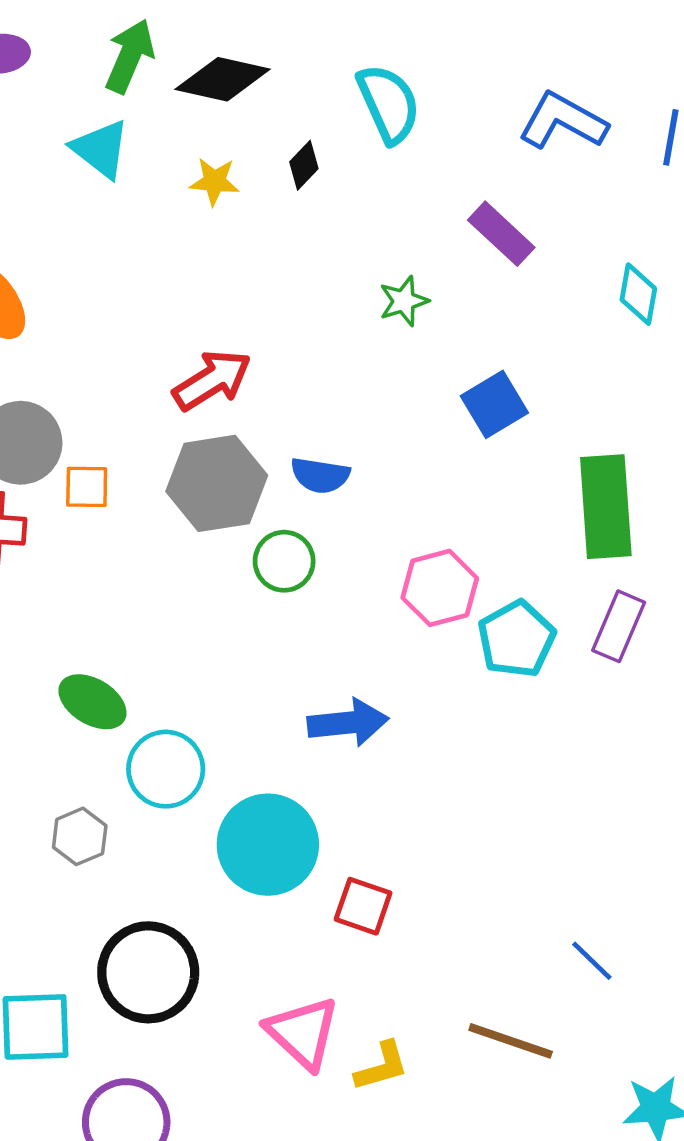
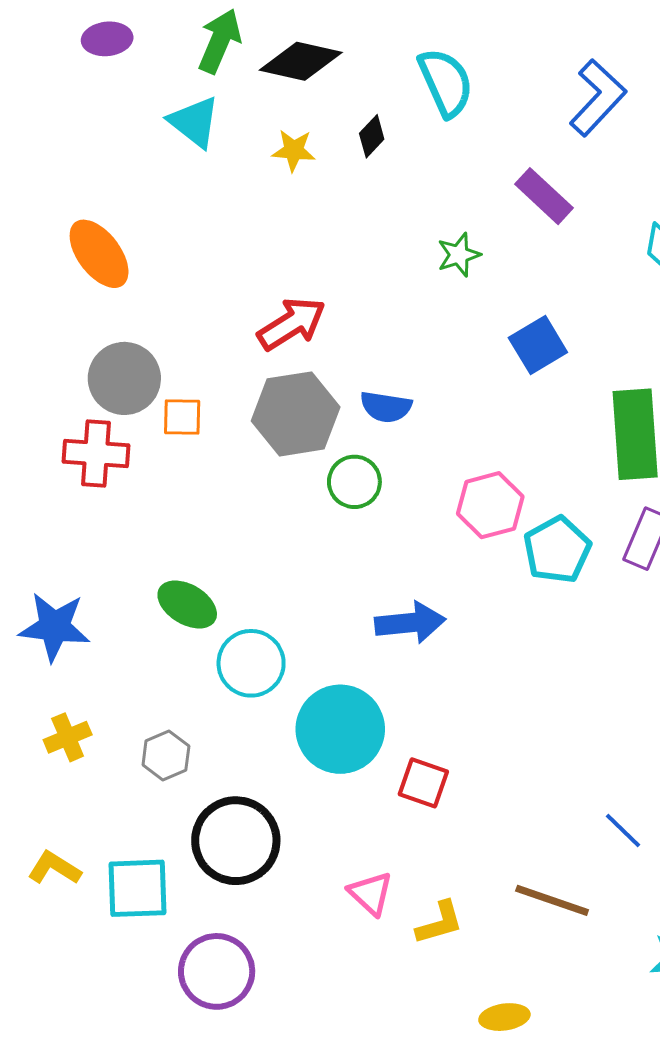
blue L-shape: (563, 121) -> (598, 98), turned 104
gray hexagon: (80, 836) -> (166, 756), moved
pink triangle: (303, 1033) -> (371, 893), size x0.7

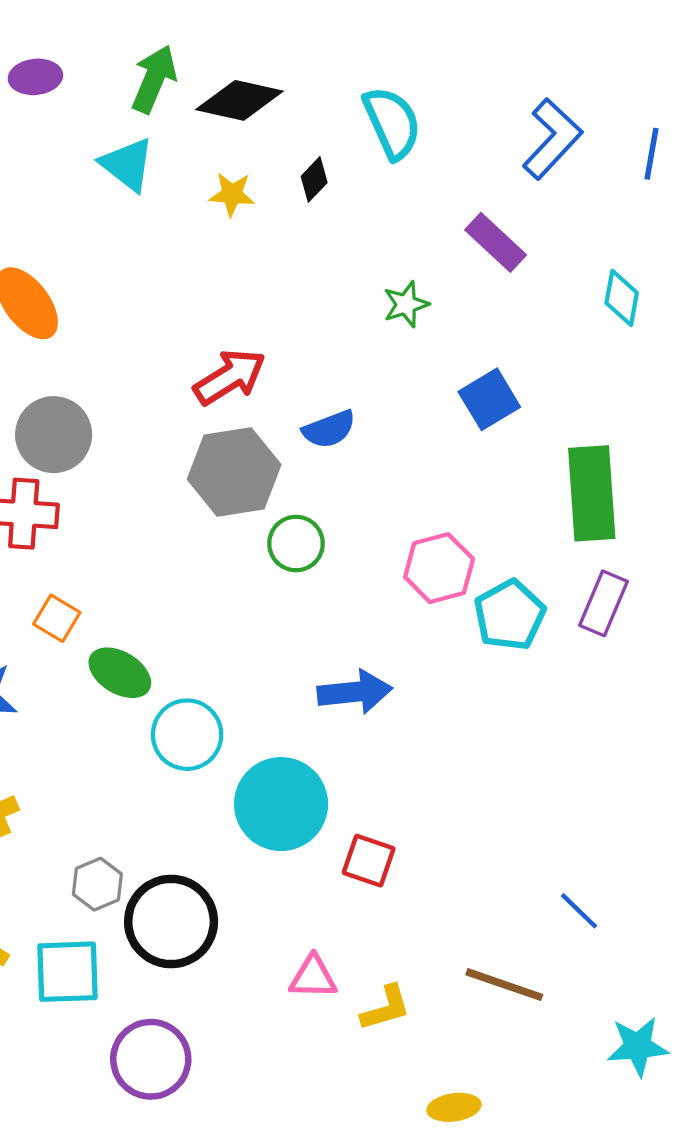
blue semicircle: (386, 407) -> (329, 429), moved, turned -30
orange square: (182, 417) -> (57, 618), moved, turned 30
gray hexagon: (166, 756) -> (97, 884), moved
pink triangle: (371, 893) -> (313, 977), turned -42

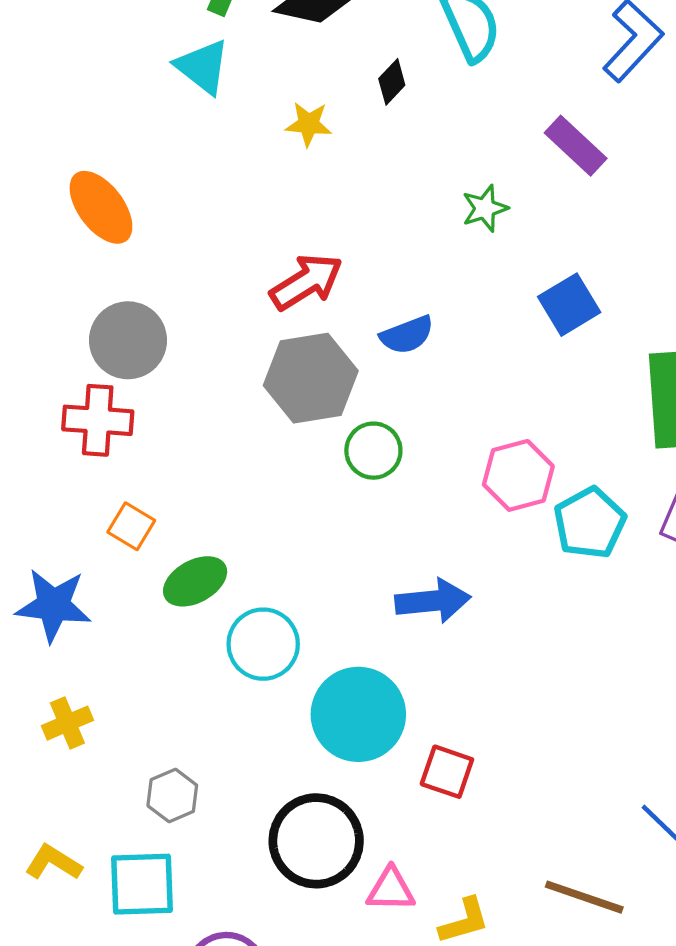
yellow star: (232, 194) -> (309, 124), moved
green ellipse: (120, 673) -> (195, 581), turned -60
black circle: (171, 922) -> (316, 841), moved

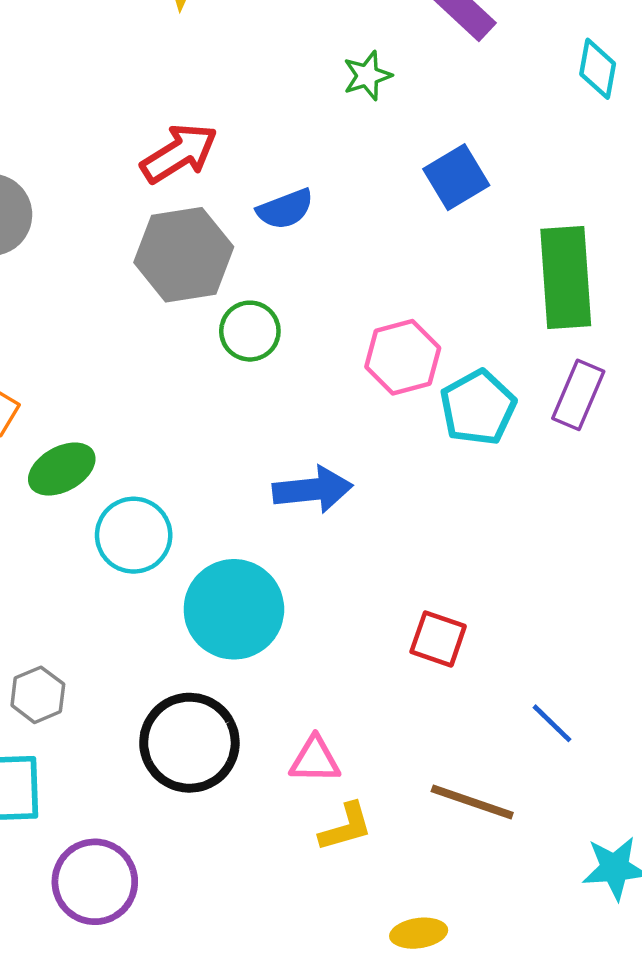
red square: (447, 772) -> (438, 639), moved
pink triangle: (391, 890) -> (315, 760), moved

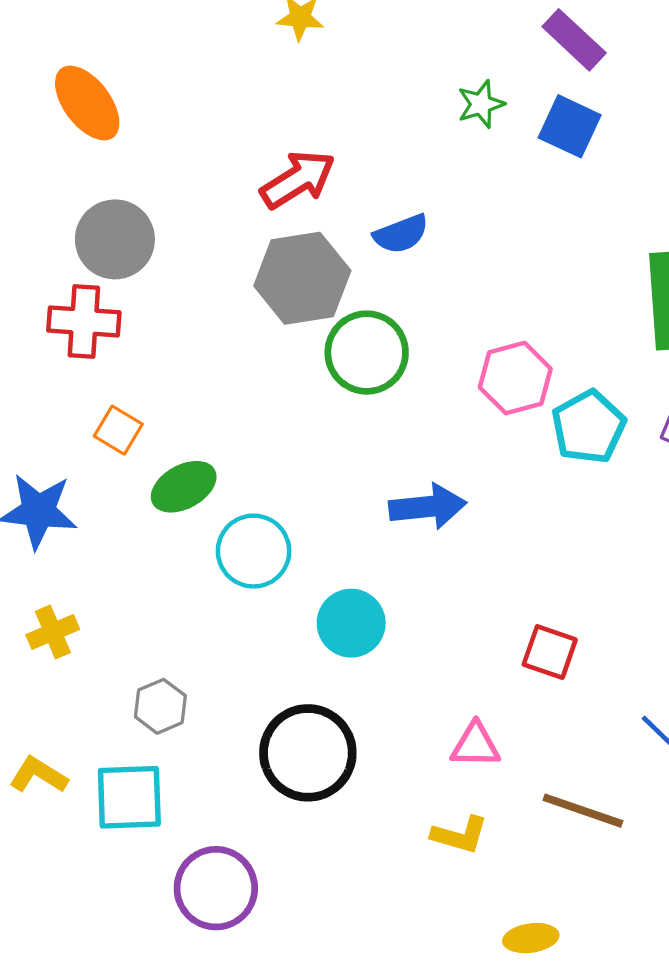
blue square: (456, 177) -> (570, 126), moved, turned -34
green circle: (250, 331) -> (367, 353), size x1.4
cyan circle: (234, 609) -> (351, 623), size x0.7
pink triangle: (315, 760) -> (475, 745), moved
yellow L-shape: (346, 827) -> (460, 835), turned 32

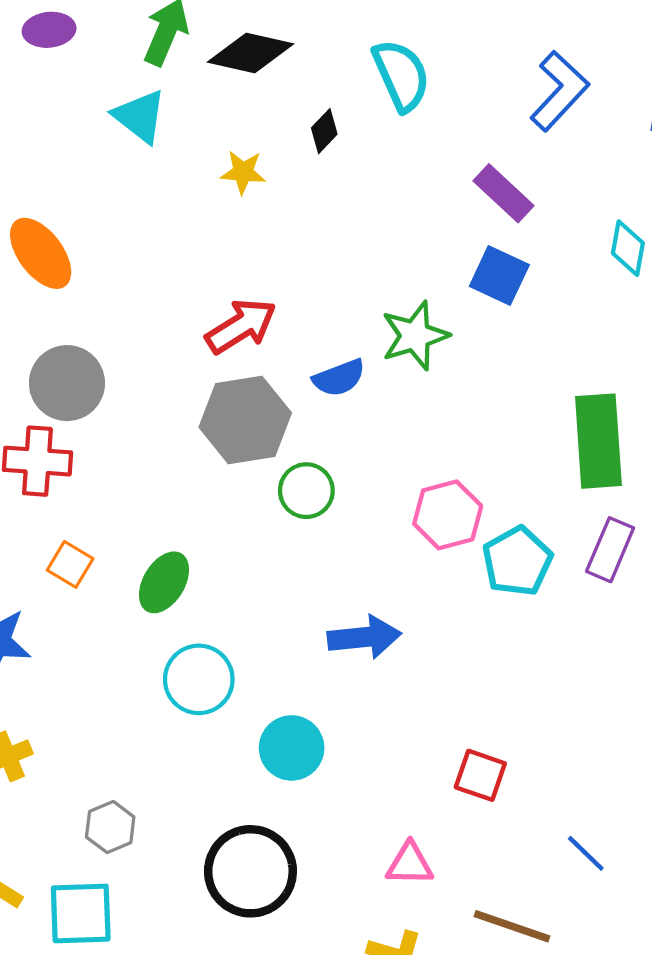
green star: (481, 104) -> (415, 336), moved, size x1.5
green circle: (367, 353) -> (306, 491), size x0.7
green ellipse: (184, 487) -> (164, 582), moved, turned -30

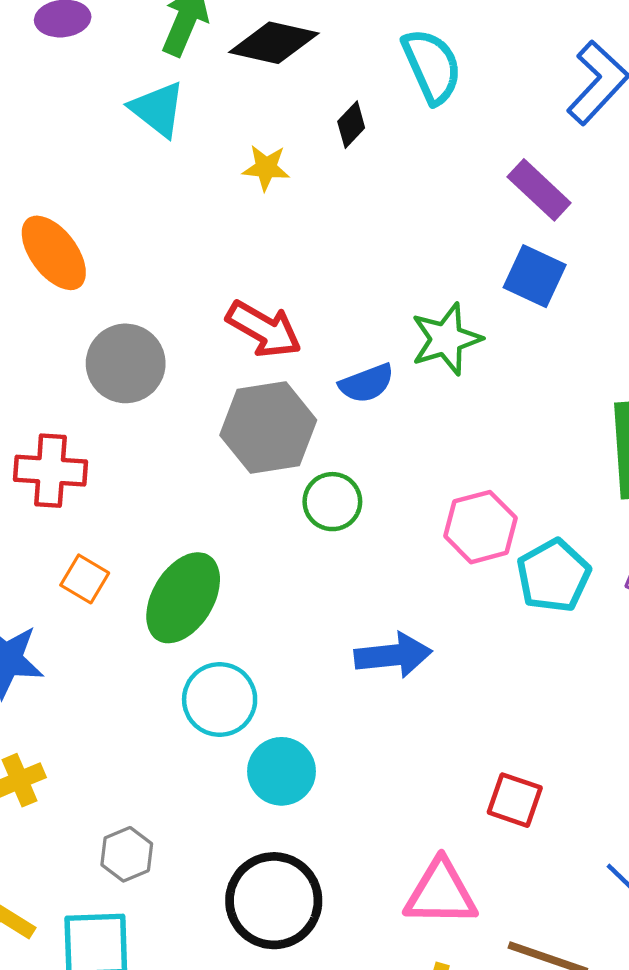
red arrow: (241, 326) -> (264, 329), turned 62
gray circle: (67, 383) -> (126, 363), moved
green ellipse: (164, 582) -> (183, 598), size x1.4
cyan circle: (292, 748) -> (282, 771), moved
pink triangle: (410, 864) -> (441, 893), size x1.5

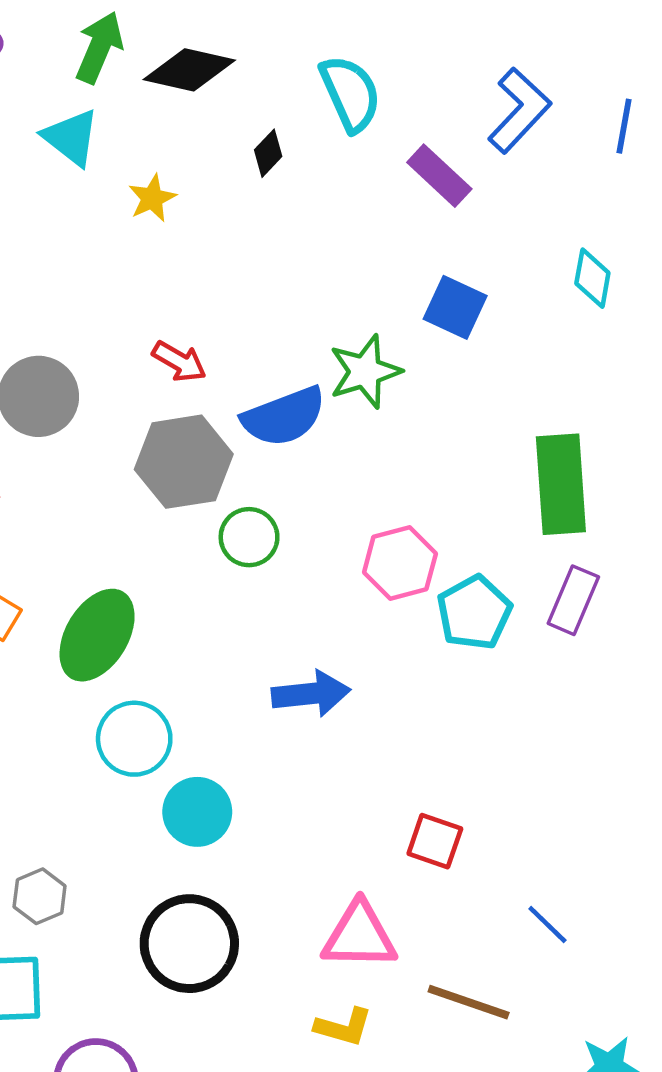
yellow star: (266, 168) -> (152, 198), moved, turned -30
purple rectangle: (539, 190) -> (439, 176), moved
red arrow: (264, 329) -> (179, 361), size x0.7
blue semicircle: (367, 383) -> (284, 417), size x1.5

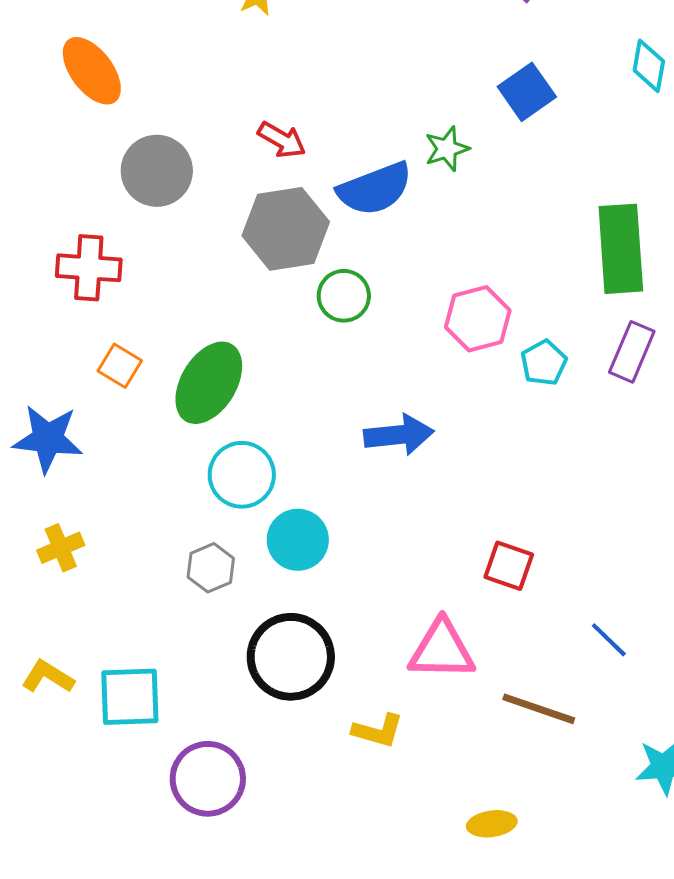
blue square: (455, 307) -> (527, 92), turned 30
green star: (365, 372) -> (447, 149), size x0.7
cyan pentagon: (474, 613) -> (544, 363), size x0.7
gray hexagon: (40, 896) -> (211, 568), moved
yellow L-shape: (344, 1027) -> (378, 731), moved

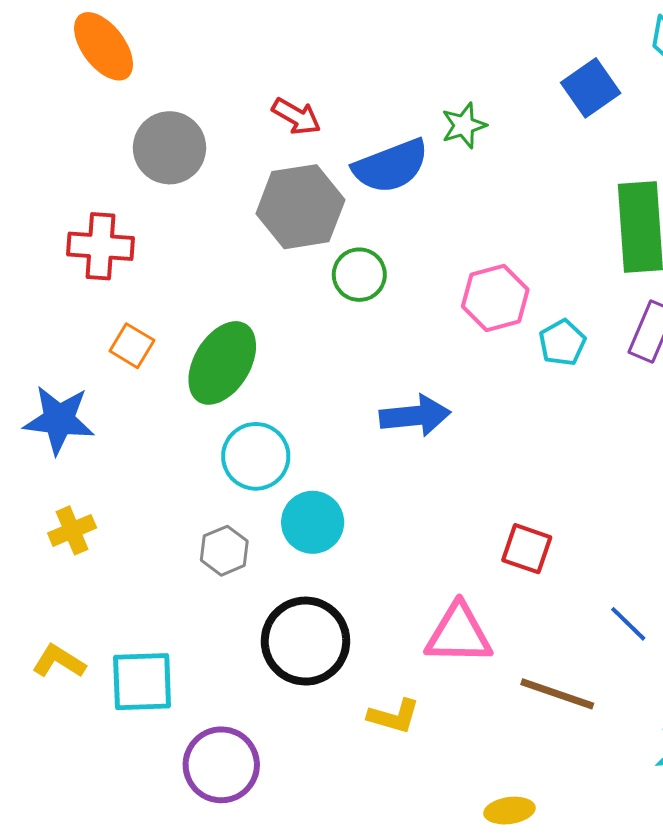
blue square: (527, 92) -> (591, 88), moved

